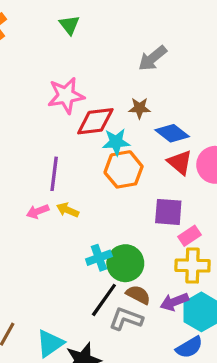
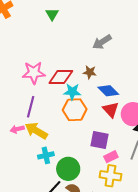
pink star: (66, 96) -> (34, 73), moved
yellow arrow: (68, 210) -> (36, 131), size x1.6
cyan cross: (99, 258) -> (46, 155), moved

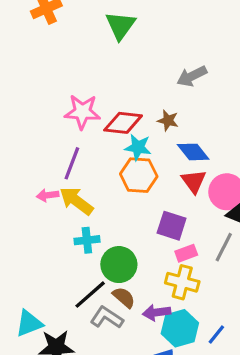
green triangle: (52, 14) -> (120, 25), size x1.5

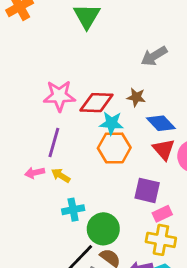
yellow arrow: (76, 201) -> (61, 175), size x0.6

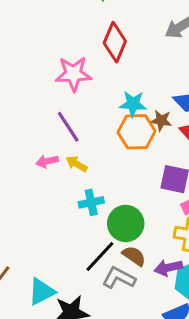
brown star: (136, 97) -> (161, 120), moved
red diamond: (96, 103) -> (115, 42), moved, turned -68
purple line: (54, 142) -> (68, 127), turned -48

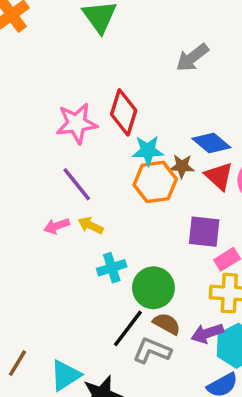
red diamond: (115, 42) -> (124, 112), moved

